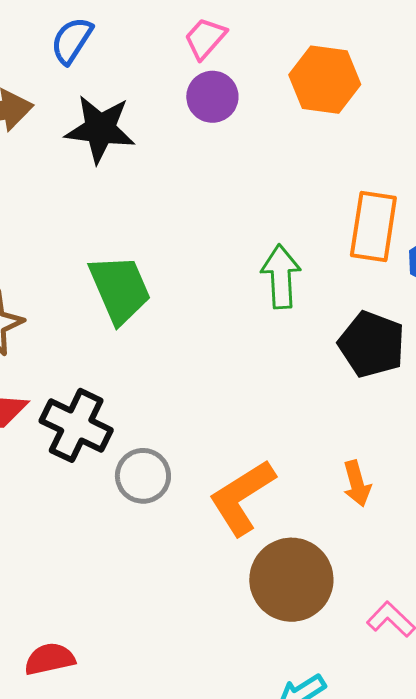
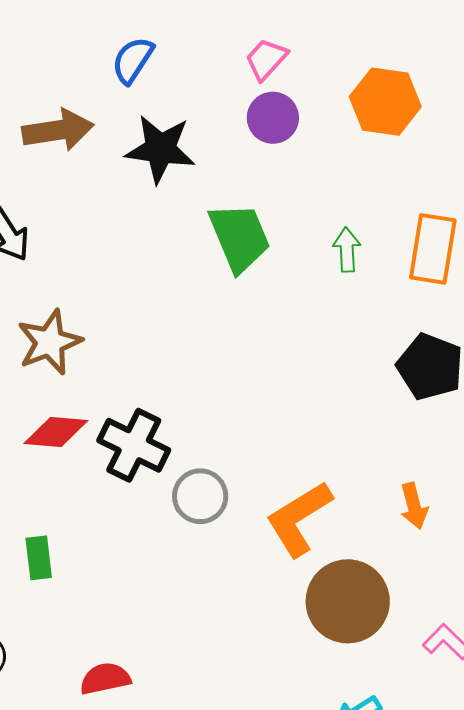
green arrow: (281, 277) -> (347, 250), moved, size x0.7
green trapezoid: (120, 289) -> (240, 237), moved

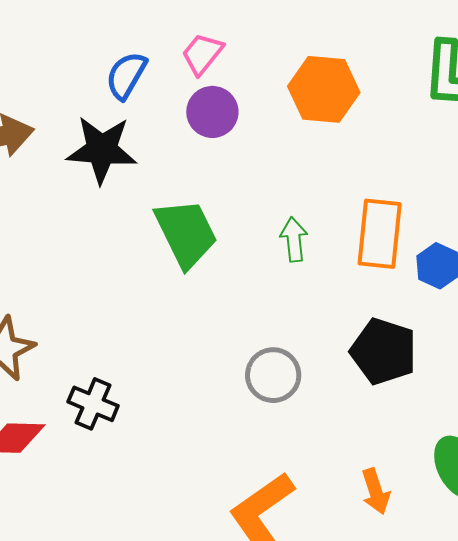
blue semicircle: (133, 60) -> (126, 75), moved
black cross: (134, 445) -> (93, 404), moved, size x0.7
gray circle: (200, 496) -> (273, 375), moved

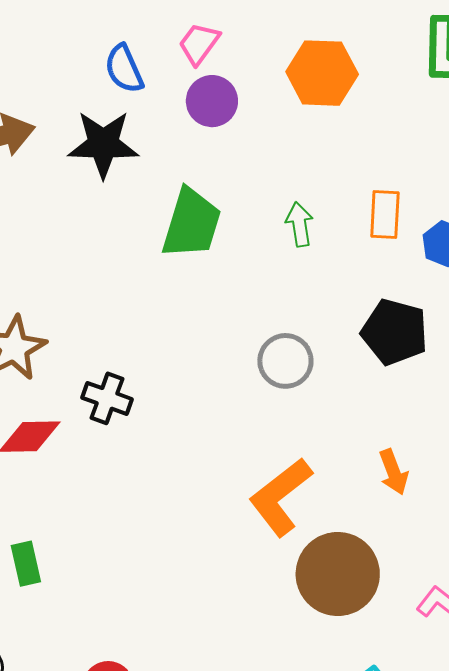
blue semicircle: (126, 75) -> (124, 69), turned -51
green trapezoid: (186, 233) -> (191, 223), turned 46
orange rectangle: (380, 234) -> (385, 214), size x0.7

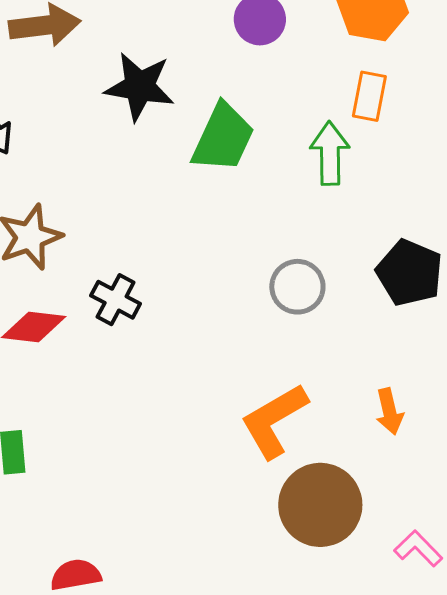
black star: (103, 144) -> (140, 87), moved
orange rectangle: (385, 214) -> (369, 96), moved
green arrow: (300, 224) -> (330, 153), size x1.4

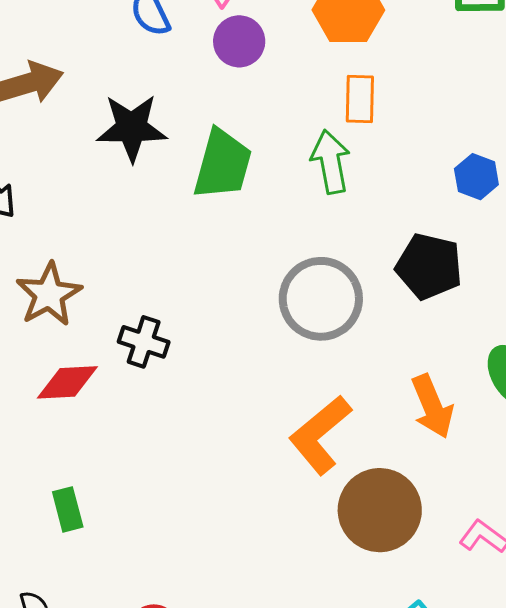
gray circle: (297, 287) -> (321, 299), size x1.5
orange arrow: (389, 411) -> (432, 406), size x1.4

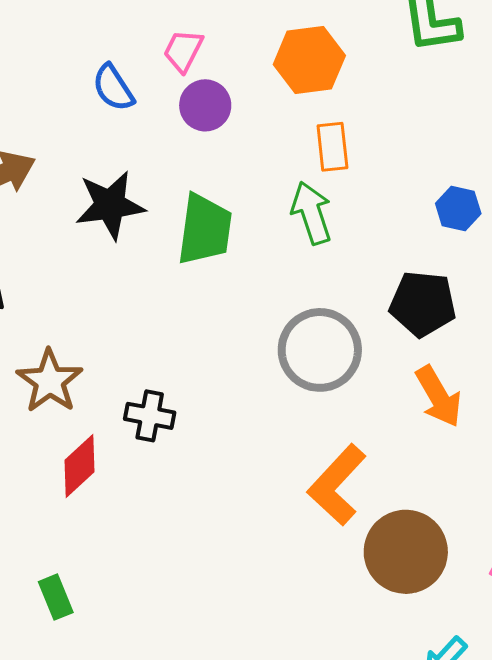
red diamond: (67, 382) -> (79, 466), turned -32
orange arrow: (432, 406) -> (439, 396), moved
green rectangle: (68, 509) -> (56, 597), moved

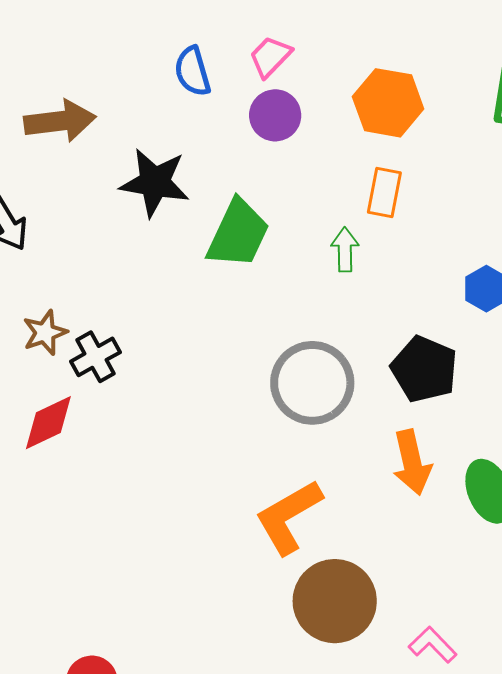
green arrow: (312, 213) -> (345, 250), size x0.7
brown star: (50, 381) -> (45, 333), size x0.7
black cross: (150, 416) -> (95, 357), moved, turned 33

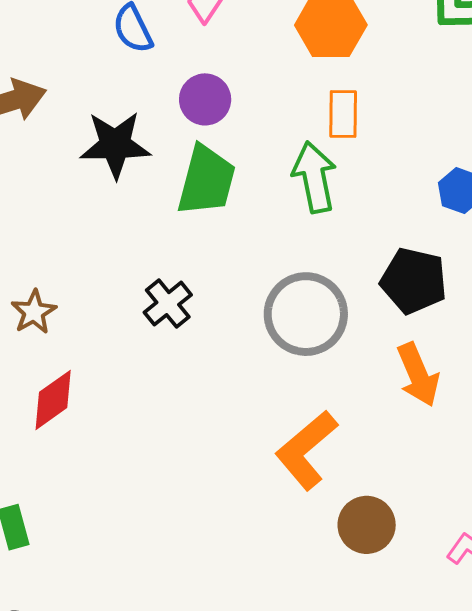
purple circle: (275, 115) -> (205, 99), moved
green arrow: (345, 250) -> (314, 177), size x1.6
black cross: (95, 357) -> (168, 304), moved
brown circle: (335, 601) -> (367, 525), size x0.7

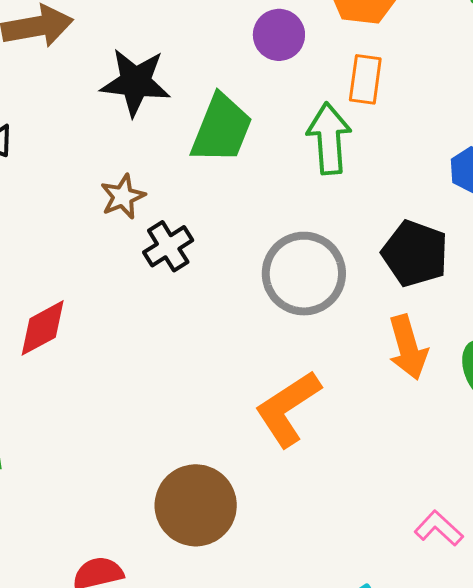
purple circle: (205, 99) -> (279, 35), moved
brown star: (34, 312) -> (123, 197), moved
brown circle: (367, 525) -> (196, 505), moved, size x1.4

